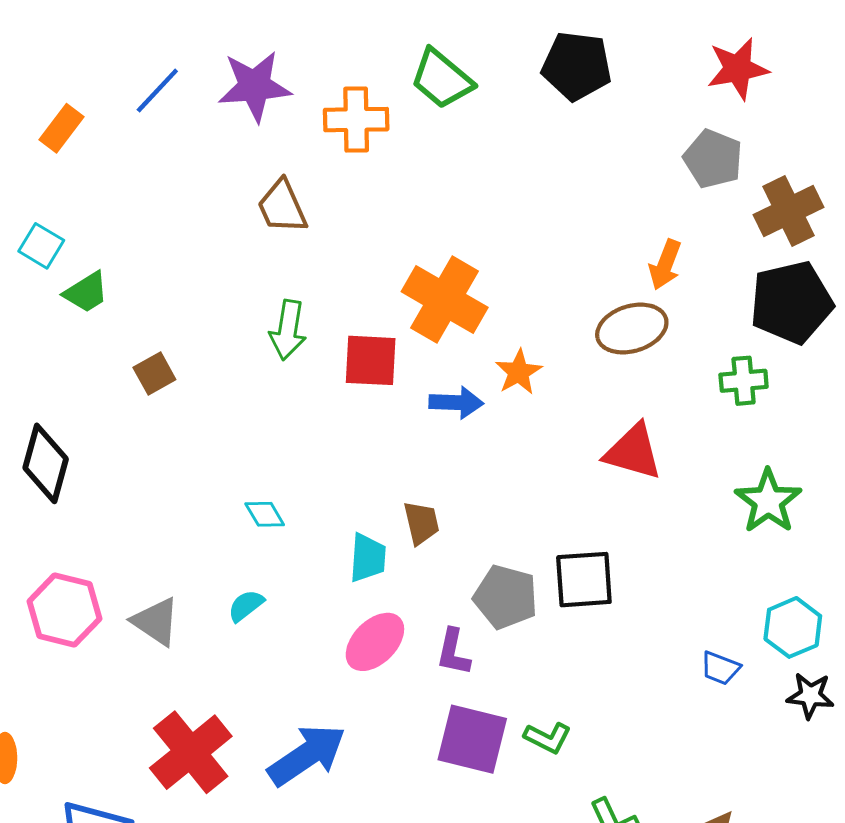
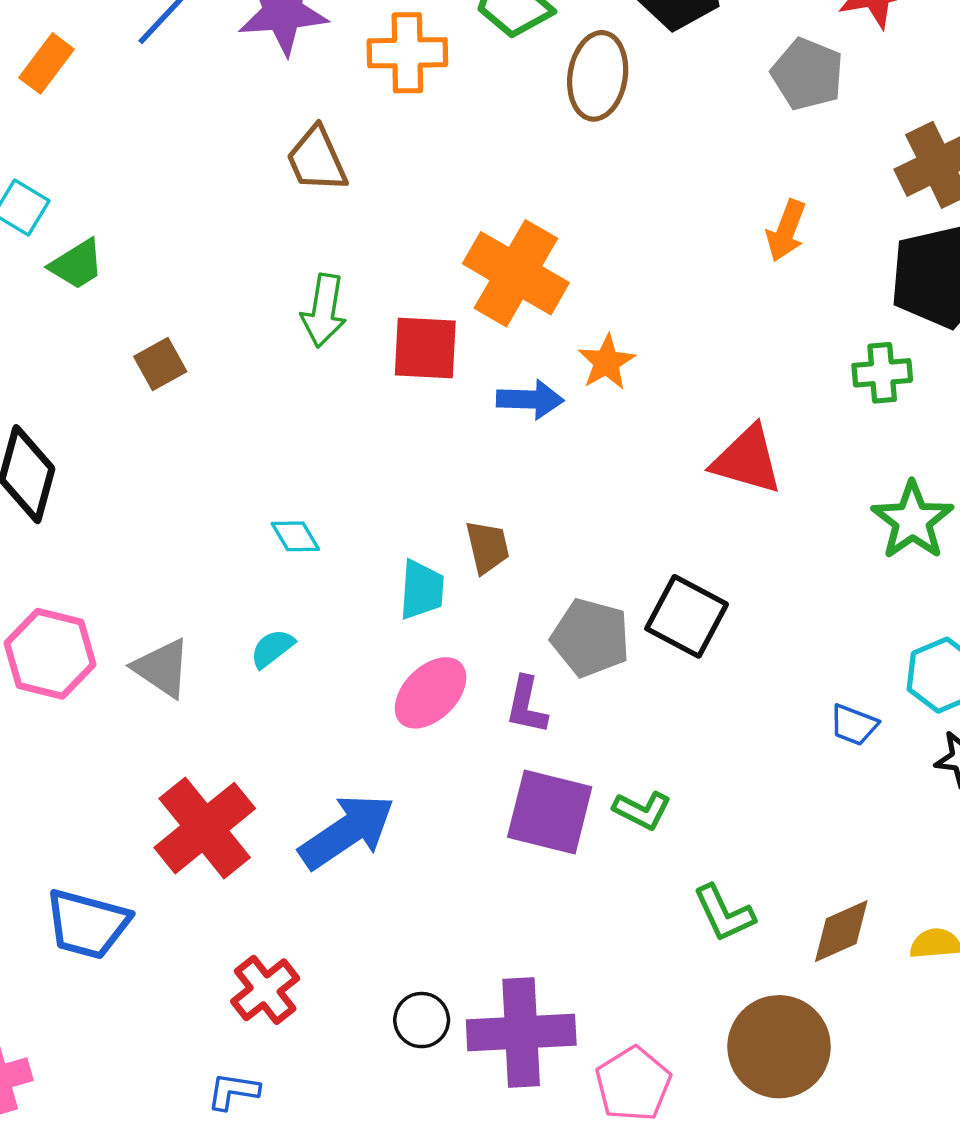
gray pentagon: (713, 159) -> (807, 74), moved
brown ellipse: (632, 329) -> (598, 76), moved, turned -64
black square: (584, 580) -> (687, 616), turned 32

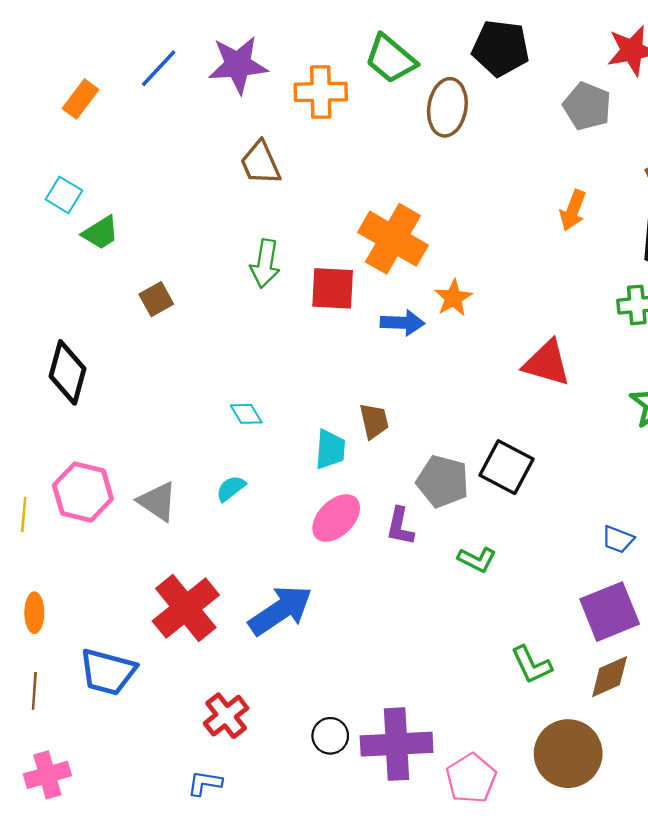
green L-shape: (642, 810) -> (477, 559), moved
purple square: (550, 812) -> (610, 612), moved, turned -36

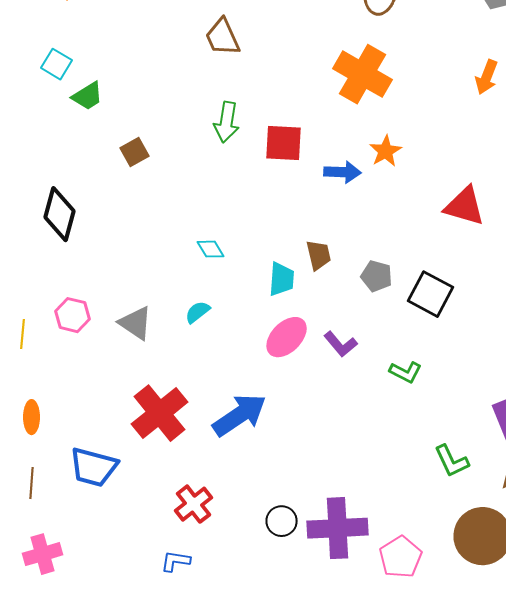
orange cross: (393, 239) -> (363, 74), moved
gray pentagon: (443, 481) -> (377, 276), moved, size x0.7
pink hexagon: (83, 492) -> (73, 315), size x0.7
purple L-shape: (400, 526) -> (341, 344), turned -52

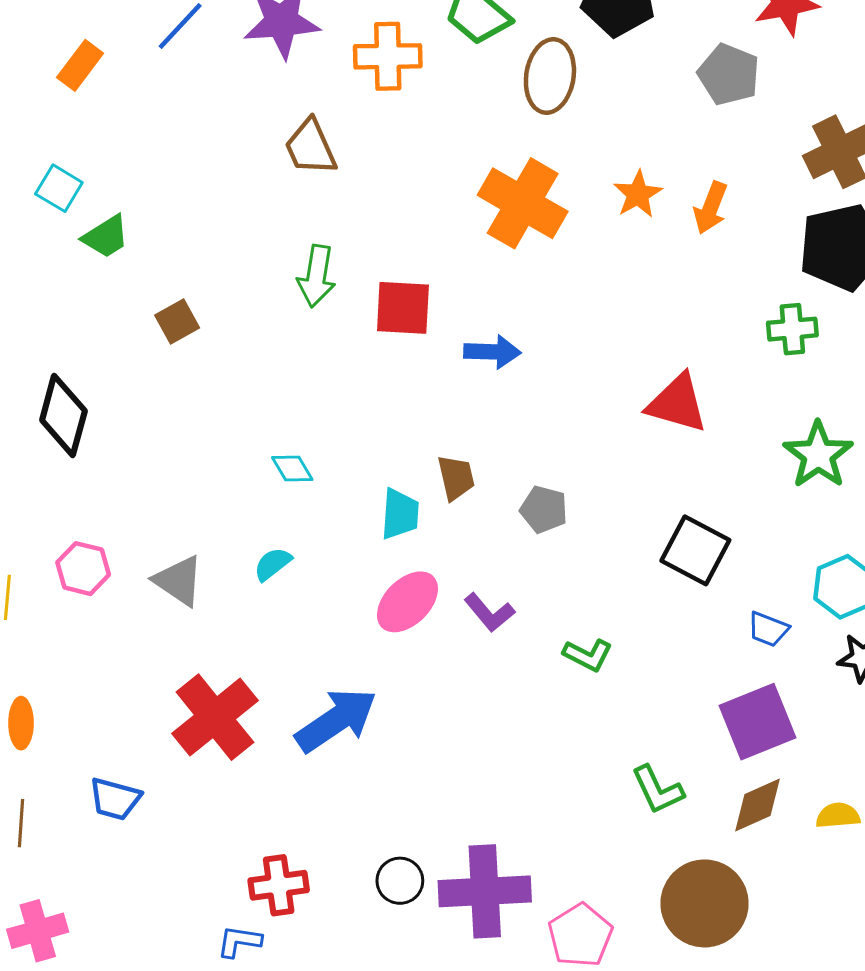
orange star: (386, 151) -> (638, 194), moved
black square: (431, 294) -> (695, 550), moved
blue trapezoid: (94, 467) -> (115, 799), size x0.7
red cross: (194, 504) -> (279, 885), moved, turned 30

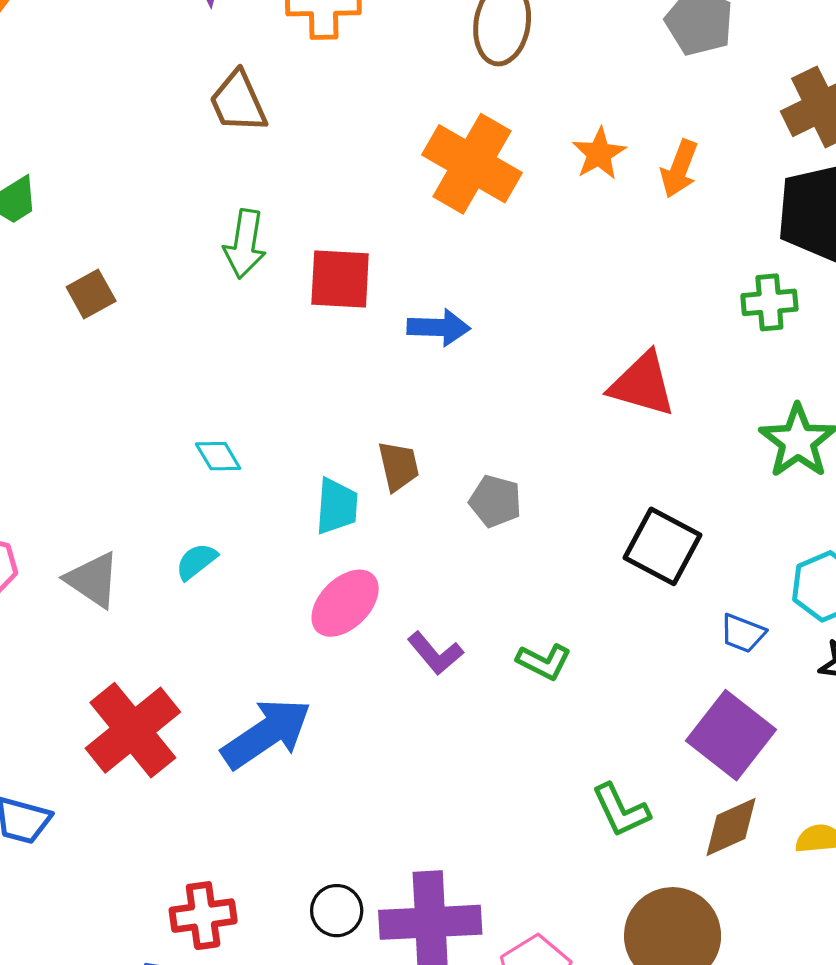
purple L-shape: (489, 612) -> (435, 653), moved
purple square: (758, 722) -> (731, 735), turned -30

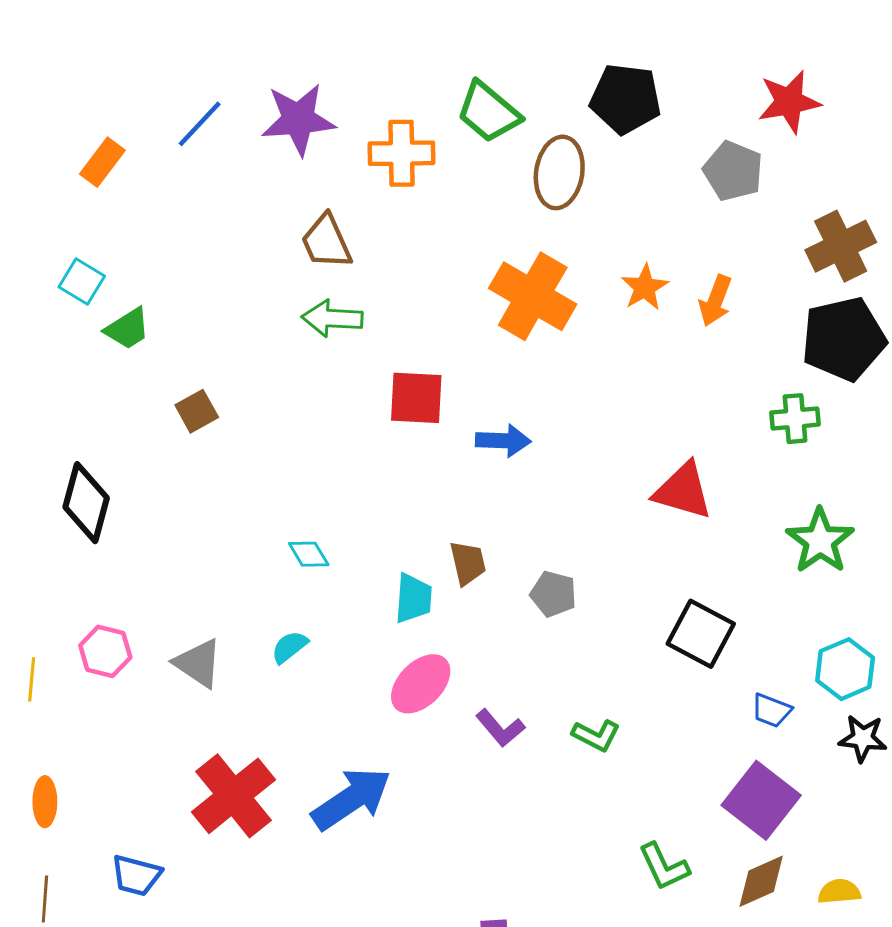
green arrow: (245, 244) -> (332, 318), moved, turned 84

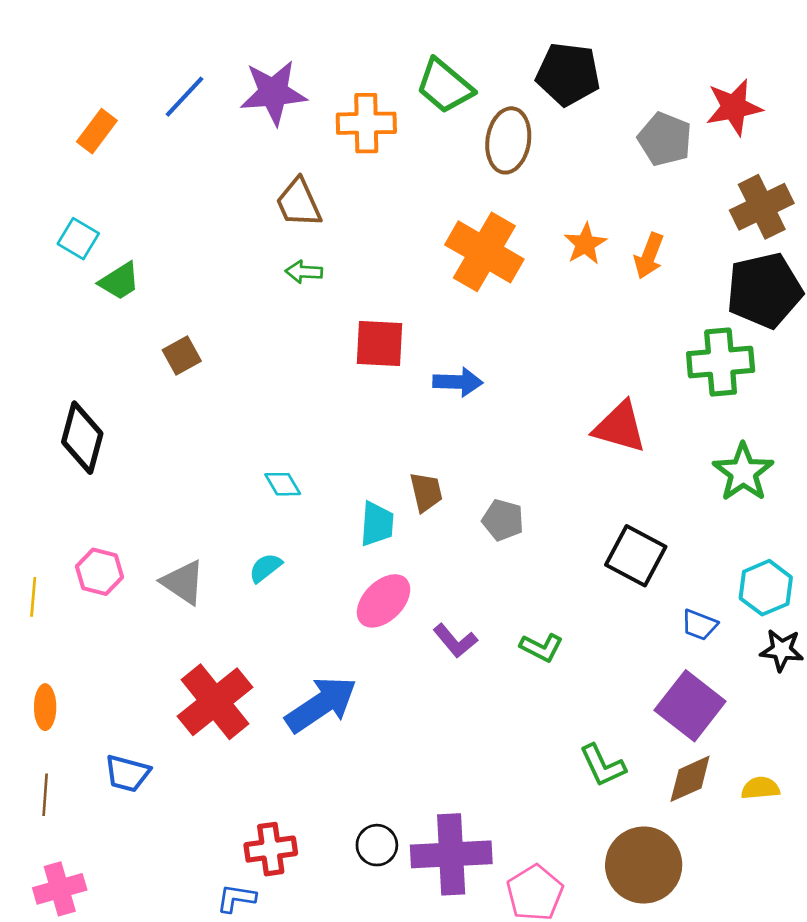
red star: (789, 102) -> (734, 107), moved
green arrow: (332, 318) -> (304, 272), size x0.7
green cross: (795, 419) -> (721, 362), size x1.5

